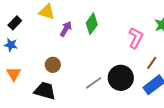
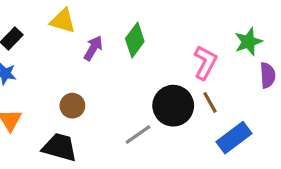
brown line: (152, 63) -> (210, 102), moved, turned -64
black circle: (121, 78) -> (173, 106), moved

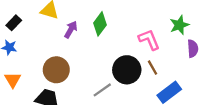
pink L-shape: (205, 62) -> (149, 40), turned -50
brown circle: (72, 106) -> (56, 70), size x1.5

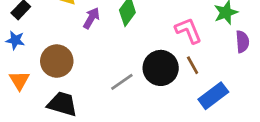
brown circle: (56, 70) -> (57, 61), moved
gray line: (102, 90) -> (122, 82), moved

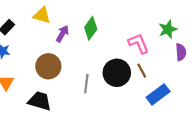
brown circle: (57, 61) -> (48, 66), moved
gray line: (122, 82) -> (86, 84), turned -48

